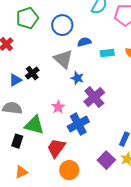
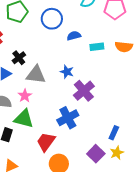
gray triangle: (63, 59) -> (36, 75), moved, turned -35
black cross: (32, 73) -> (19, 58), moved
pink star: (58, 107) -> (25, 96), moved

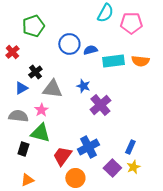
blue circle: (52, 19) -> (69, 44), moved
cyan rectangle: (97, 47) -> (113, 61), size x1.5
blue cross: (68, 118) -> (88, 147), moved

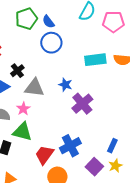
green pentagon: (33, 26) -> (26, 19), moved
blue semicircle: (90, 50) -> (48, 22), moved, turned -112

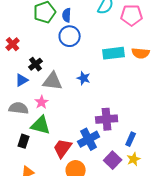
blue semicircle: (48, 22) -> (67, 15), turned 40
purple cross: (82, 104) -> (107, 119), moved, turned 35

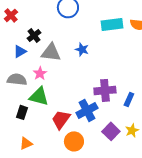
blue rectangle: (131, 139) -> (129, 99), moved

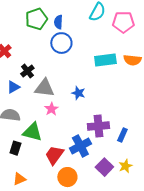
blue star: (82, 49) -> (78, 93), moved
pink star: (40, 73) -> (51, 109), moved

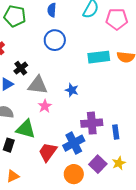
green pentagon: (36, 19) -> (15, 16), moved, turned 30
blue semicircle: (58, 22) -> (52, 10), moved
blue rectangle: (122, 135) -> (116, 132), turned -32
orange circle: (67, 177) -> (74, 174), moved

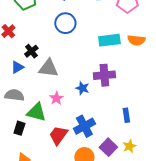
blue star: (72, 90) -> (82, 88), moved
pink star: (45, 106) -> (56, 98), moved
purple cross: (92, 123) -> (104, 75), moved

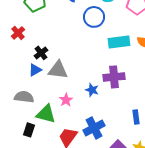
blue circle: (65, 23) -> (94, 17), moved
blue triangle: (17, 67) -> (35, 70), moved

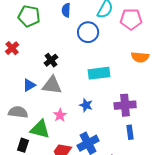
cyan rectangle: (119, 42) -> (99, 73), moved
black cross: (41, 53) -> (51, 60), moved
purple cross: (114, 77) -> (125, 105), moved

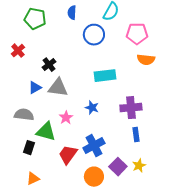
pink pentagon: (131, 19) -> (137, 34), moved
black cross: (51, 60) -> (49, 65), moved

